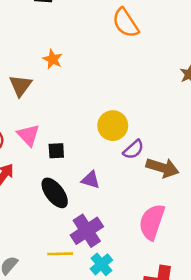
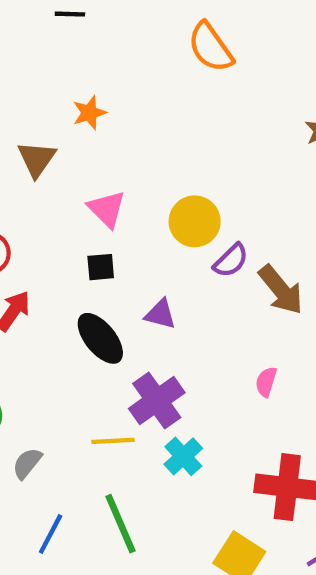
orange star: (53, 59) -> (89, 113), turned 30
pink triangle: (28, 135) -> (107, 209), moved
brown arrow: (162, 168) -> (281, 290), turned 36
pink semicircle: (152, 222) -> (266, 382), size x0.5

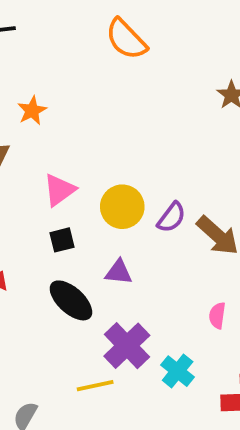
pink triangle: (107, 209) -> (59, 190), turned 48
yellow circle: (195, 221) -> (122, 207), moved
cyan cross: (183, 456) -> (178, 371), moved

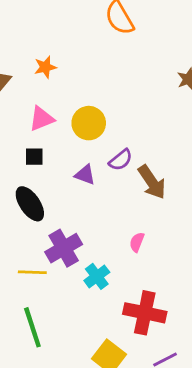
orange star: (32, 111) -> (45, 67), moved
yellow circle: (122, 207) -> (89, 123), moved
purple triangle: (119, 272) -> (85, 175), moved

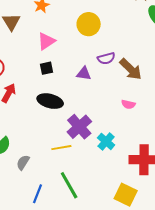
yellow circle: (89, 123) -> (89, 24), moved
purple semicircle: (121, 160) -> (106, 58), turned 36
black ellipse: (30, 204) -> (50, 101), turned -30
pink semicircle: (137, 242) -> (128, 104), moved, turned -88

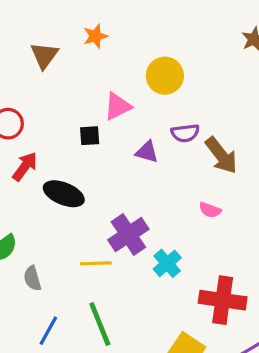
pink triangle: (46, 41) -> (118, 106), moved
black ellipse: (50, 101) -> (64, 194), moved
gray semicircle: (23, 162) -> (32, 278), turned -56

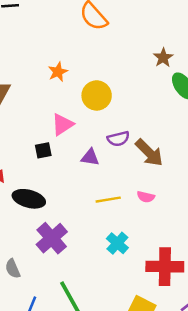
orange star: (95, 36) -> (58, 72), moved
purple cross: (128, 234) -> (52, 238), moved
yellow line: (96, 263) -> (108, 200), moved

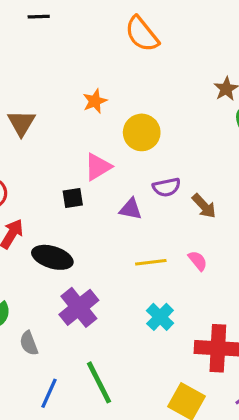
brown arrow: (149, 153) -> (204, 206), size x0.7
pink semicircle: (146, 197) -> (198, 261), turned -144

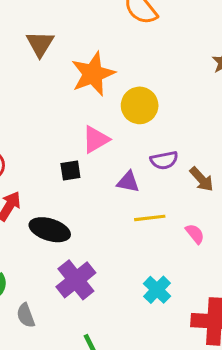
orange star: (95, 101) -> (93, 74), size x1.8
brown triangle: (21, 123) -> (40, 44), moved
yellow line: (151, 262) -> (150, 218), moved

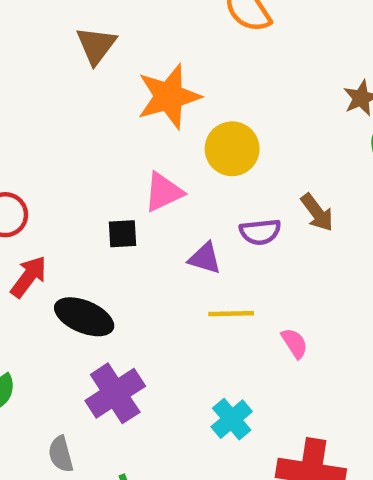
brown arrow: (202, 179) -> (317, 213), moved
gray semicircle: (26, 315) -> (61, 454), moved

